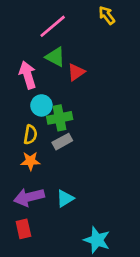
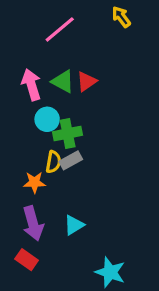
green triangle: (55, 57) -> (63, 81), moved
yellow semicircle: (30, 135) -> (53, 162), moved
purple arrow: (29, 197) -> (33, 223), turned -92
red rectangle: (23, 229) -> (27, 260), turned -42

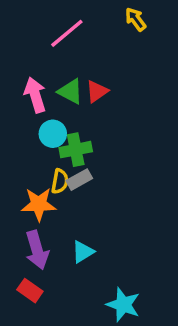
orange star: (34, 182) -> (39, 204), size x1.4

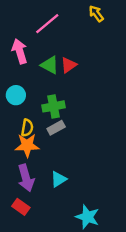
pink arrow: (35, 95) -> (20, 51), moved
cyan circle: (53, 134) -> (16, 95), moved
yellow semicircle: (60, 181) -> (27, 128), moved

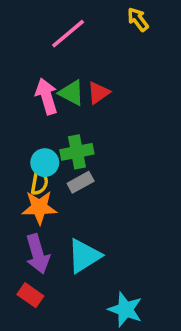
pink arrow: (20, 51) -> (47, 96), moved
cyan circle: (16, 95) -> (45, 163), moved
cyan triangle: (59, 179) -> (84, 256), size x1.5

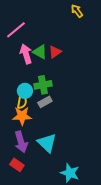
pink line: (68, 34) -> (16, 30), moved
cyan triangle: (84, 256) -> (47, 143), turned -45

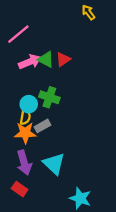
pink arrow: (26, 54) -> (30, 62), turned 84
green cross: (43, 85) -> (49, 97), turned 30
gray rectangle: (45, 102) -> (42, 126), moved

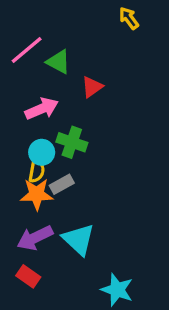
green triangle: (46, 59) -> (58, 62), moved
pink arrow: (30, 62) -> (42, 109), moved
purple arrow: (24, 163) -> (35, 238), turned 80

